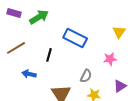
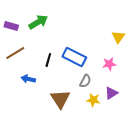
purple rectangle: (14, 13) -> (11, 26), moved
blue rectangle: (75, 38) -> (74, 57), moved
purple triangle: (120, 86) -> (111, 93), moved

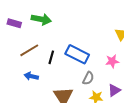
green arrow: (38, 22) -> (41, 19), turned 42
brown line: (15, 53) -> (29, 50), moved

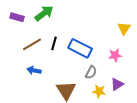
green arrow: (41, 19) -> (44, 13), turned -48
black line: (51, 57) -> (54, 43), moved

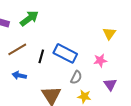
black line: (54, 43) -> (41, 56), moved
purple triangle: (117, 84) -> (110, 84), moved, turned -32

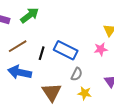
pink star: (100, 60) -> (101, 49), moved
blue arrow: (19, 75) -> (20, 72), size x1.6

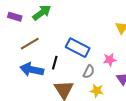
pink star: (101, 49) -> (110, 60), moved
black line: (42, 53) -> (55, 63), moved

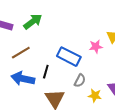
pink star: (110, 60) -> (96, 47), moved
yellow star: (97, 91) -> (95, 96), moved

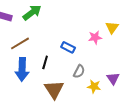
blue rectangle: (69, 57) -> (68, 47), size x0.6
blue arrow: (23, 79) -> (22, 69), turned -100

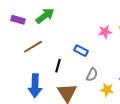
pink star: (95, 37) -> (105, 32), moved
blue arrow: (22, 69) -> (35, 86), moved

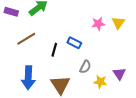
black line: (58, 66) -> (54, 50), moved

